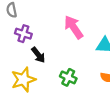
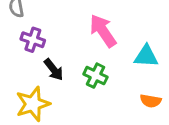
green cross: (68, 77) -> (95, 76), moved

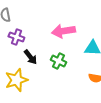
pink arrow: (103, 31) -> (63, 31), turned -65

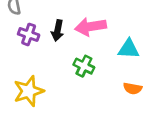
black arrow: (30, 57) -> (58, 31), moved, turned 49

